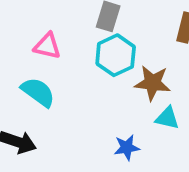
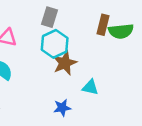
brown star: (153, 83) -> (65, 63), moved, turned -30

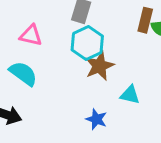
blue star: (62, 108) -> (96, 119), turned 30

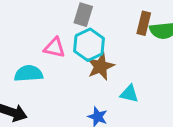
pink triangle: (31, 35) -> (54, 48), moved
cyan semicircle: (23, 74) -> (29, 74), turned -40

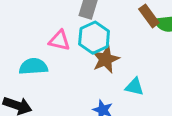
brown rectangle: (144, 23) -> (149, 16), turned -50

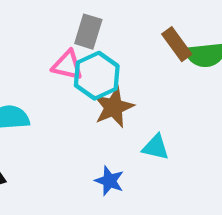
pink triangle: (59, 41) -> (67, 65), moved

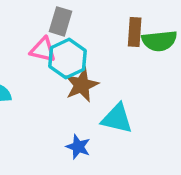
brown rectangle: (177, 44) -> (135, 32), turned 40
cyan triangle: (156, 147) -> (117, 119), size x1.4

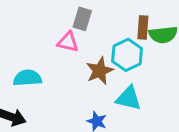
cyan hexagon: (68, 59) -> (127, 55), moved

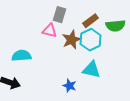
brown rectangle: (143, 27) -> (90, 21), moved, turned 49
brown star: (100, 71) -> (72, 40), moved

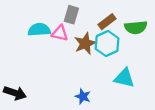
cyan semicircle: (22, 56) -> (39, 30), moved
cyan triangle: (92, 70) -> (124, 78), moved

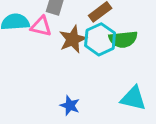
green semicircle: (136, 27) -> (123, 39), moved
cyan triangle: (124, 78) -> (133, 98), moved

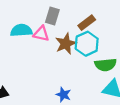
green semicircle: (123, 39) -> (106, 65), moved

